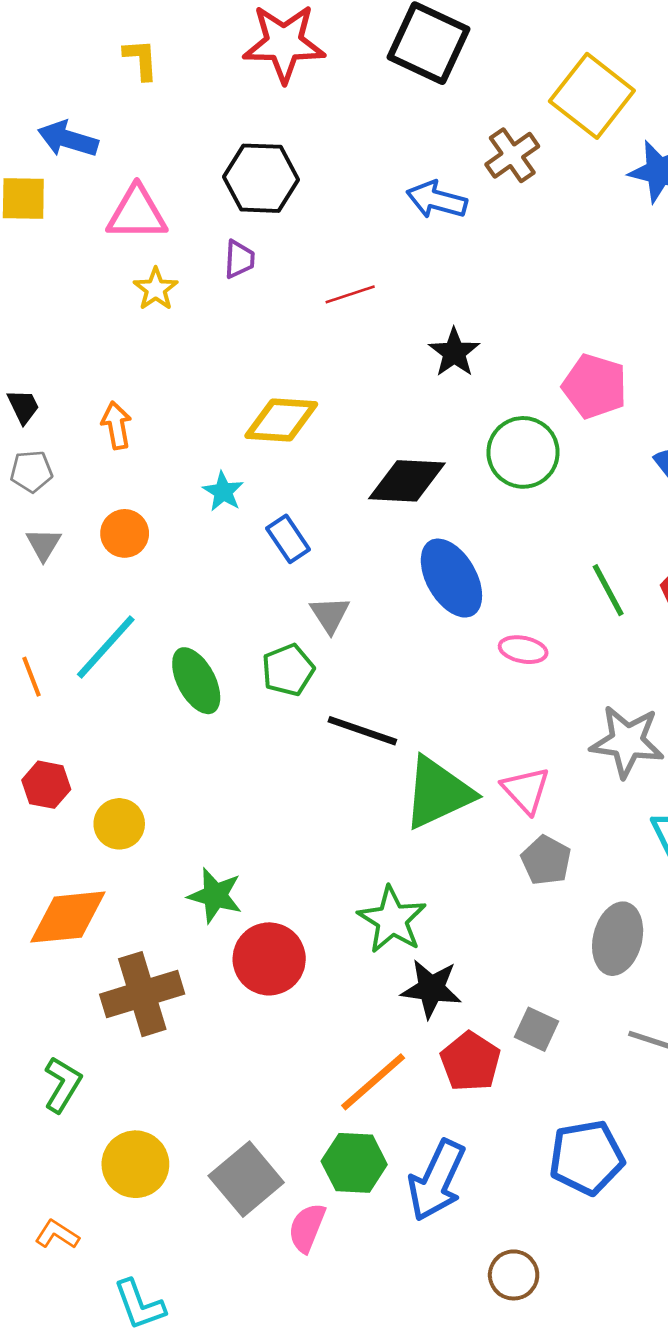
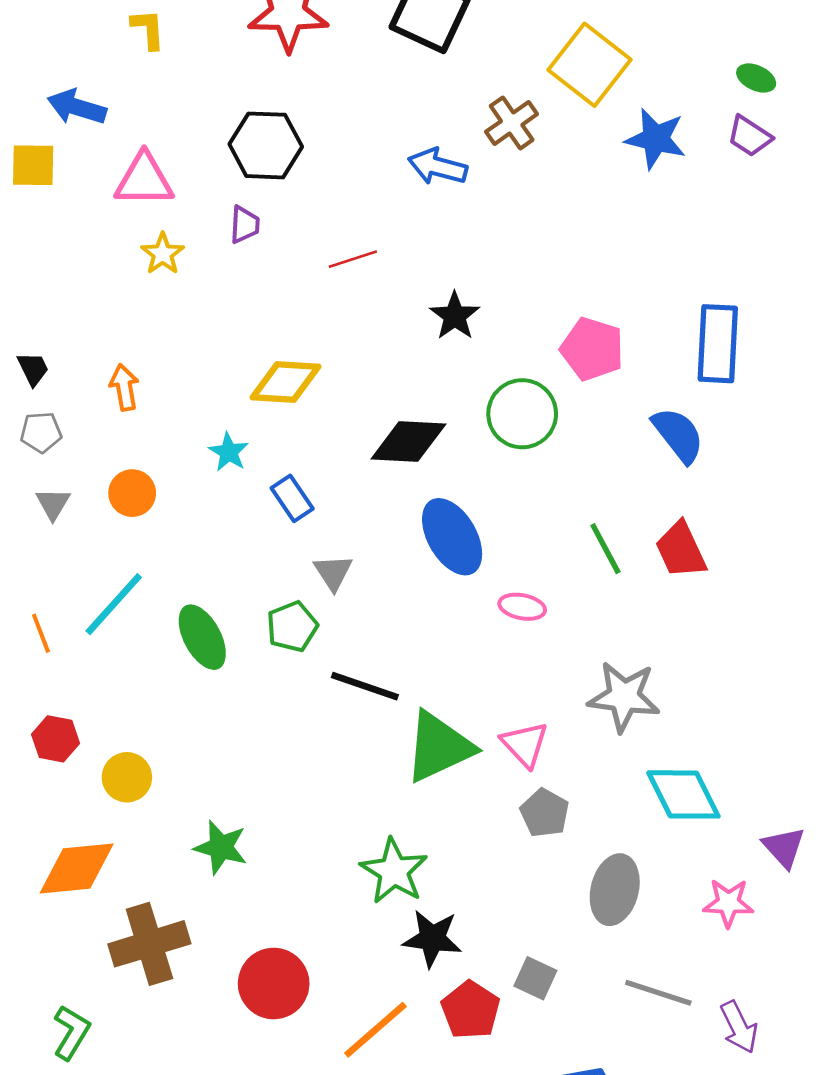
red circle: (269, 959) -> (274, 983), moved

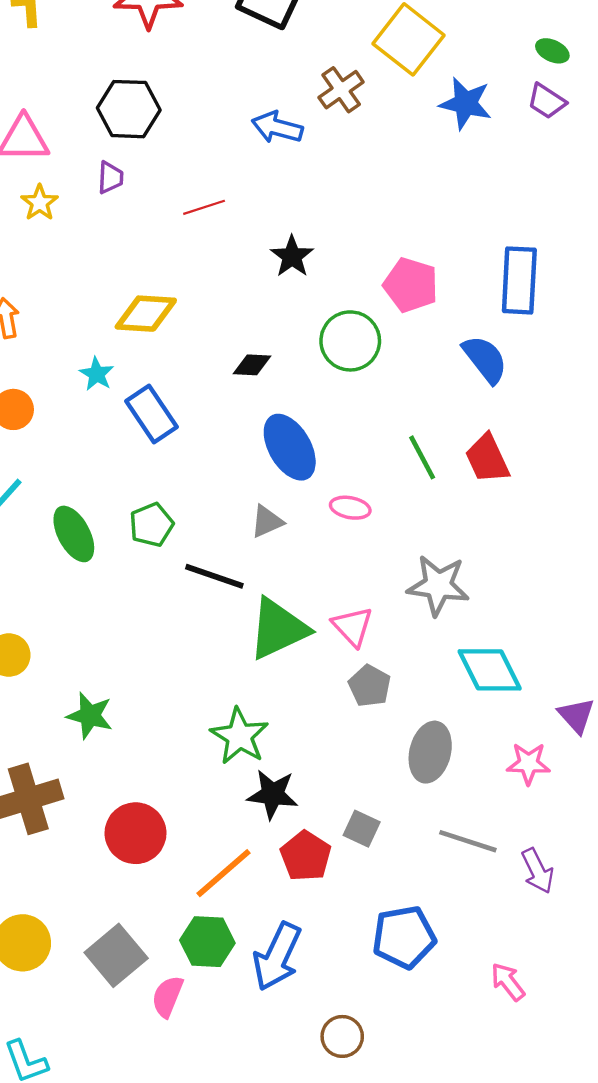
black diamond: (408, 442) -> (252, 365), size x0.6
blue rectangle: (292, 498) -> (151, 414), size x1.4
gray triangle: (333, 572) -> (267, 521), moved, turned 39

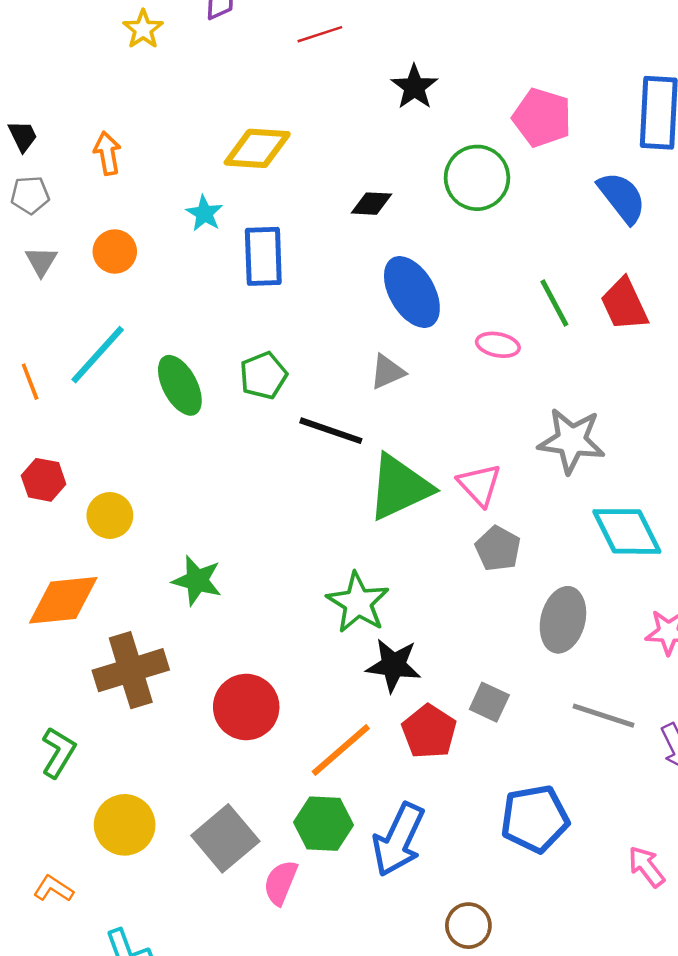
blue rectangle: (151, 414) -> (263, 256), turned 32
pink ellipse: (350, 508) -> (498, 345), moved

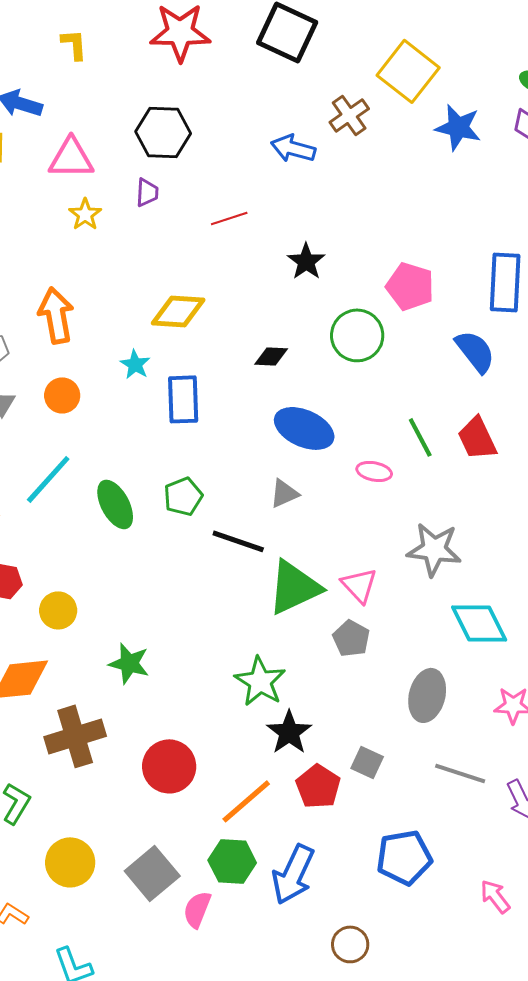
orange arrow: (107, 153) -> (56, 315), size x1.6
blue ellipse: (412, 292) -> (304, 428), turned -36
gray pentagon: (498, 549) -> (351, 638), moved
black star: (394, 665) -> (289, 732), turned 30

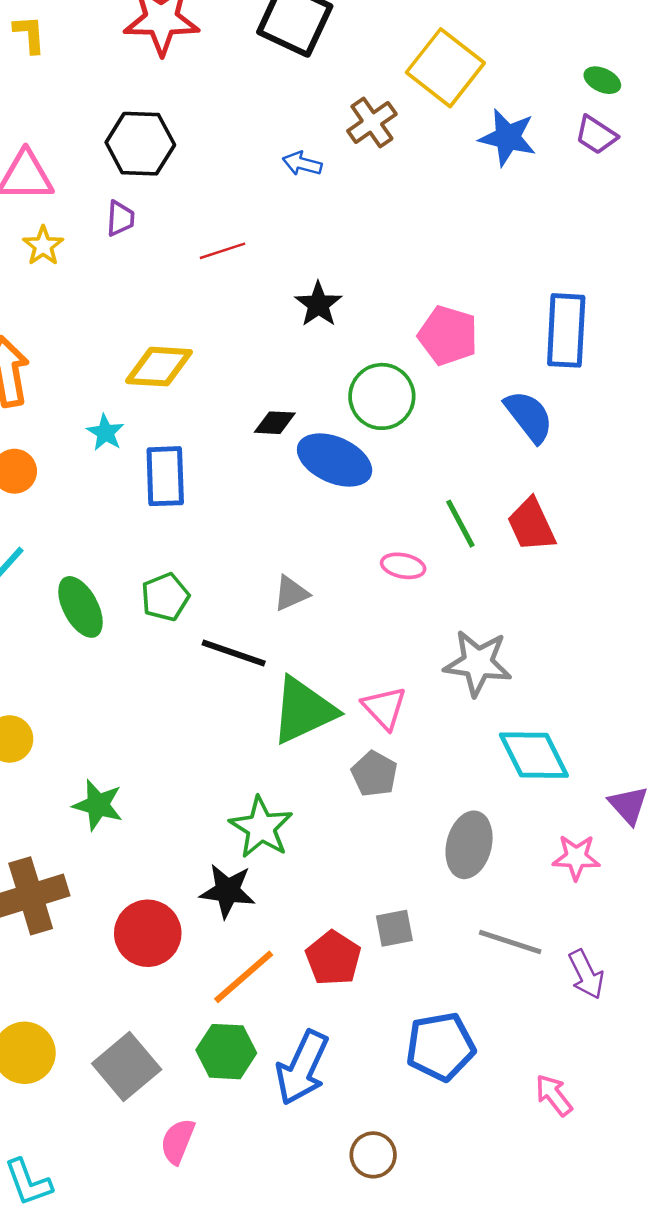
blue arrow: (293, 148) -> (302, 164), size x0.7
blue ellipse: (304, 428) -> (335, 460), moved
black star: (289, 732) -> (227, 891), moved, turned -30
gray square: (367, 762) -> (394, 928), turned -36
pink semicircle: (197, 909) -> (178, 1141), moved

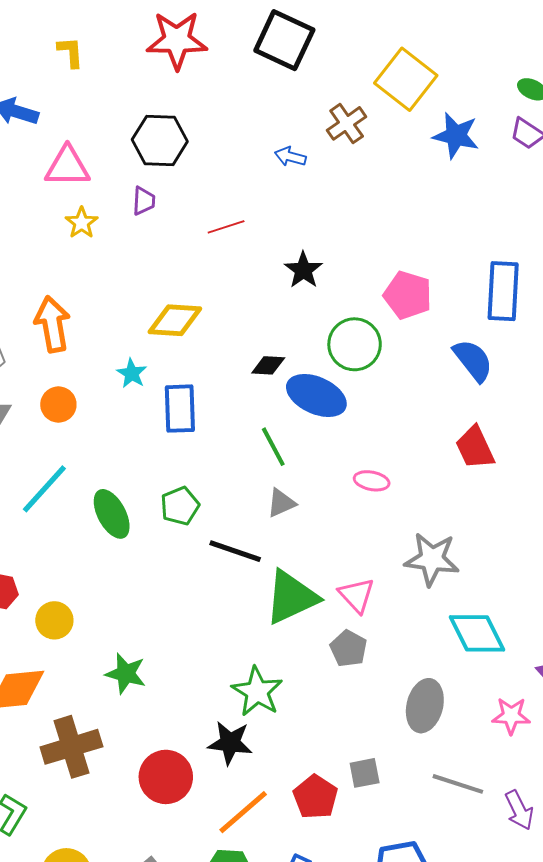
green line: (460, 524) -> (273, 447), moved

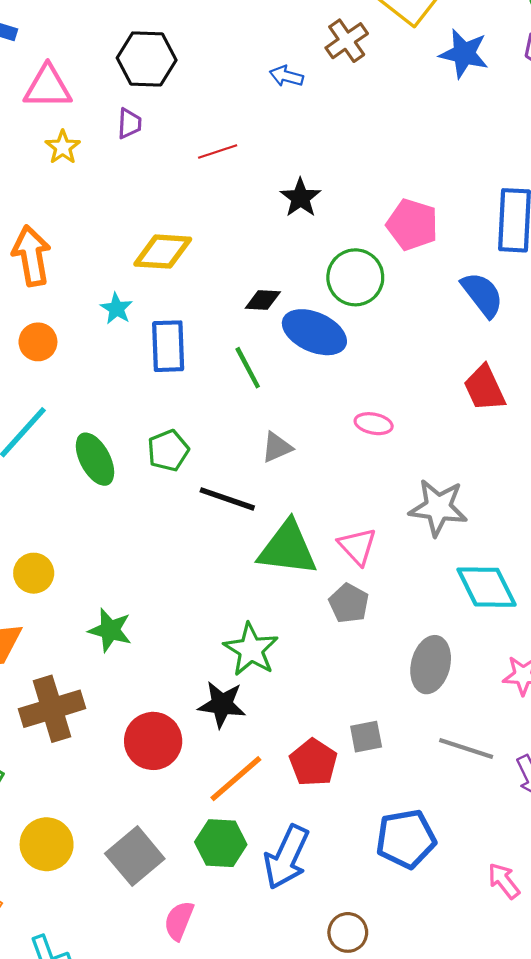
green line: (273, 447) -> (248, 368), moved
green triangle: (291, 597) -> (288, 548), turned 32

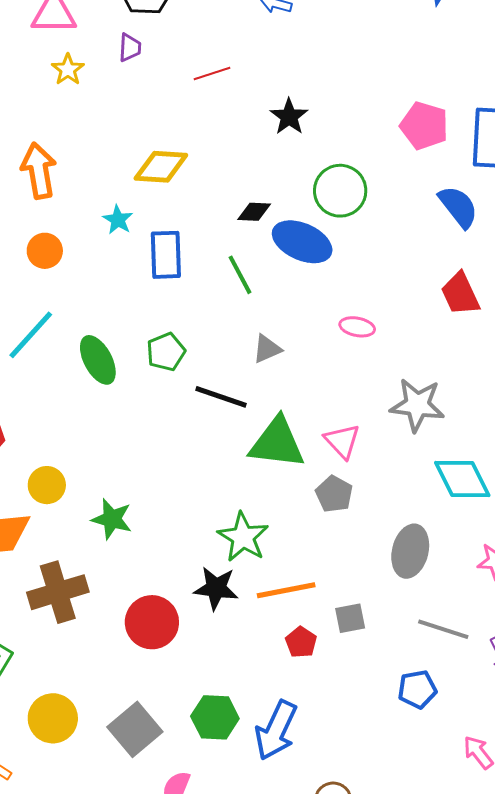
pink pentagon: (412, 225) -> (424, 126), moved
yellow circle: (34, 573) -> (47, 485), moved
red pentagon: (313, 762) -> (301, 642), size x0.7
orange line: (236, 779) -> (286, 590), moved, turned 30
blue pentagon: (406, 839) -> (417, 689), moved, size x0.7

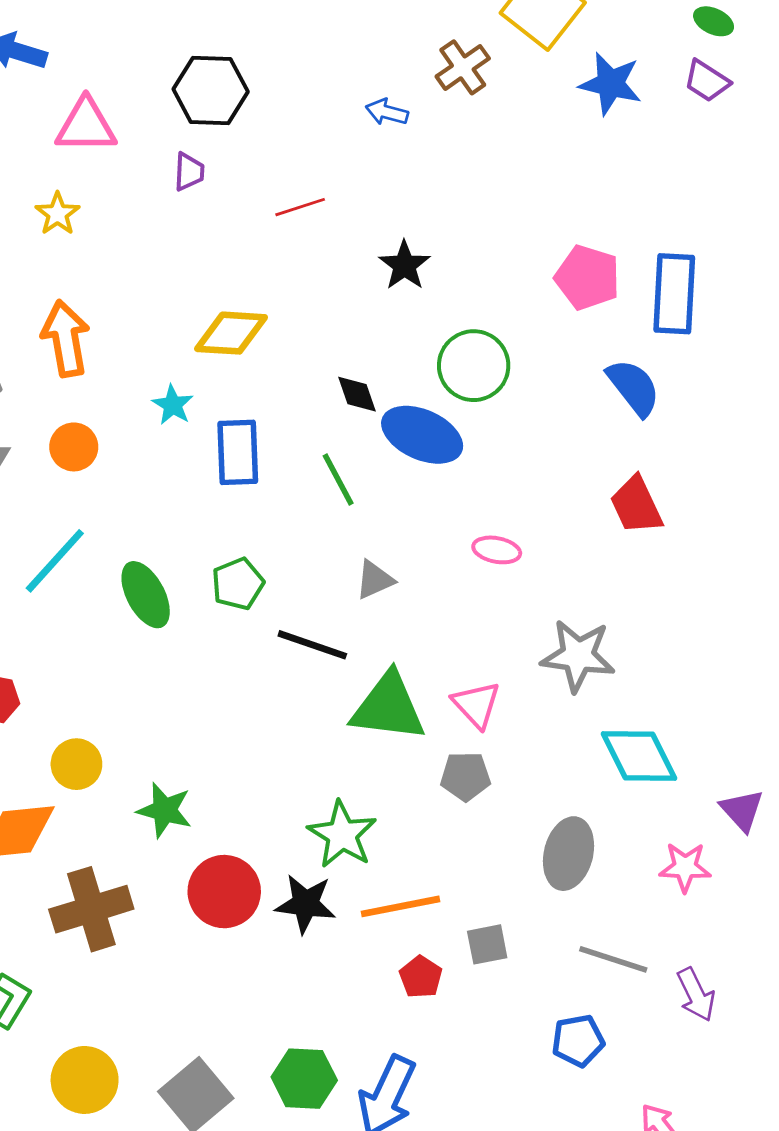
yellow star: (68, 70) -> (57, 214), moved
black diamond: (254, 212) -> (357, 394), turned 68
gray pentagon: (334, 494) -> (465, 776), turned -30
red circle: (152, 622) -> (224, 892), moved

